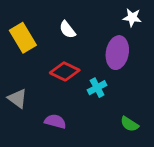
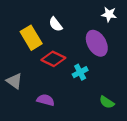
yellow rectangle: (23, 38) -> (31, 38), moved
purple ellipse: (117, 53) -> (97, 43), turned -40

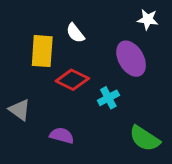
yellow rectangle: (31, 38) -> (42, 51), turned 35
green semicircle: (107, 102) -> (145, 138), size x1.5

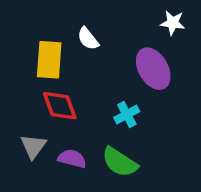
red diamond: (72, 80) -> (60, 106), moved, turned 44
gray triangle: (20, 110) -> (33, 146), moved, turned 30
green semicircle: (145, 138) -> (120, 162), moved

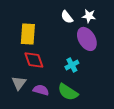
white star: (173, 23) -> (89, 16), moved
white semicircle: (88, 39) -> (67, 17), moved

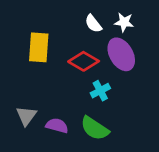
red diamond: (34, 60) -> (84, 61), moved, turned -40

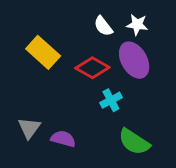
yellow rectangle: (39, 47) -> (43, 52), turned -52
green semicircle: (95, 128) -> (134, 142), moved

